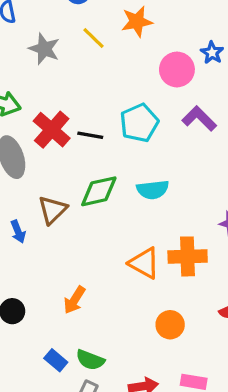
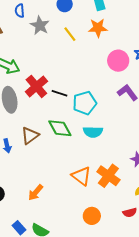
gray star: (44, 49) -> (40, 25), moved
cyan pentagon: (139, 123) -> (85, 103), moved
green diamond: (99, 191) -> (60, 128), turned 65
orange cross: (188, 256) -> (108, 176), turned 30

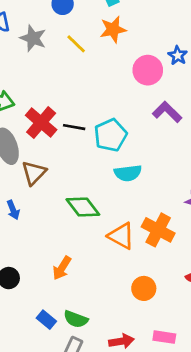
green diamond: (60, 128) -> (83, 207), moved
brown triangle: (30, 136) -> (34, 173), moved

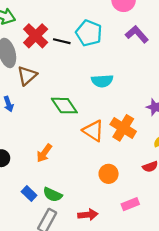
cyan pentagon: (111, 135) -> (89, 33), moved, turned -30
pink rectangle: (164, 337) -> (130, 204), moved, turned -35

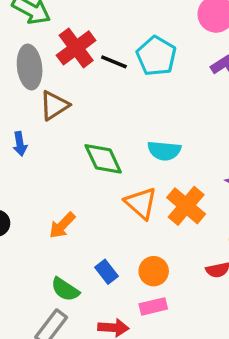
cyan semicircle: (102, 81) -> (164, 151), moved
blue rectangle: (29, 193) -> (107, 272), moved
pink rectangle: (130, 204) -> (153, 306), moved

